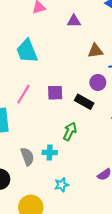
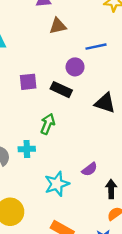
brown triangle: (95, 51) -> (58, 26), moved
cyan star: (62, 185) -> (57, 184), moved, size x1.5

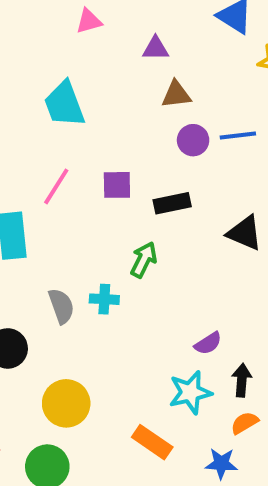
purple circle: (75, 67) -> (193, 140), moved
black rectangle: (61, 90) -> (172, 203), turned -42
cyan star: (57, 184) -> (190, 393), moved

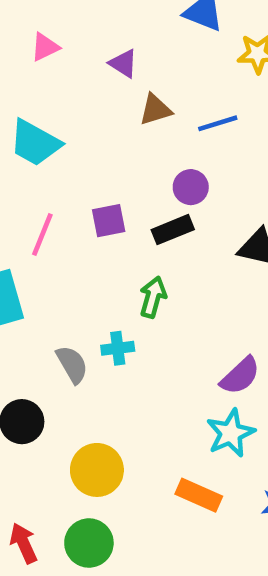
purple triangle: (155, 48) -> (123, 63), turned 44
cyan trapezoid: (64, 104) -> (35, 143), turned -30
blue line: (238, 135) -> (218, 123), moved
purple circle: (193, 140) -> (191, 187), moved
purple semicircle: (208, 343) -> (240, 376), size x1.4

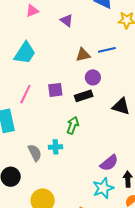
brown triangle: (155, 110) -> (83, 55), moved
cyan trapezoid: (35, 143) -> (25, 53), turned -90

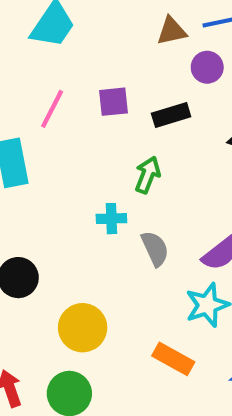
purple circle: (93, 77) -> (207, 67), moved
gray semicircle: (35, 153) -> (155, 249), moved

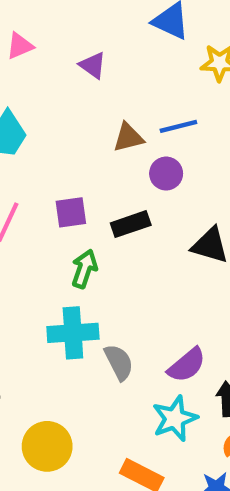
green arrow: (148, 175) -> (84, 269), moved
cyan cross: (111, 219) -> (73, 333), size x1.6

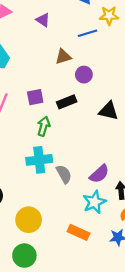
blue line: (178, 126) -> (88, 33), moved

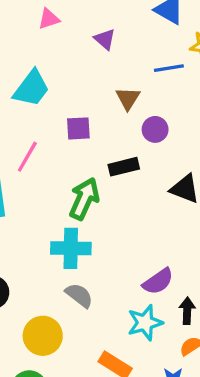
brown triangle: (63, 57) -> (128, 98), turned -49
purple square: (35, 97) -> (78, 128), moved
green arrow: (44, 126) -> (84, 199), size x1.4
gray semicircle: (64, 174) -> (79, 295), moved, turned -30

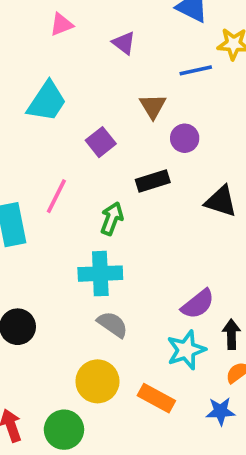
purple square: (78, 128) -> (101, 142), turned -32
pink line: (27, 157) -> (56, 196), moved
green arrow: (84, 199) -> (112, 219), size x0.7
yellow circle: (43, 336) -> (97, 381), moved

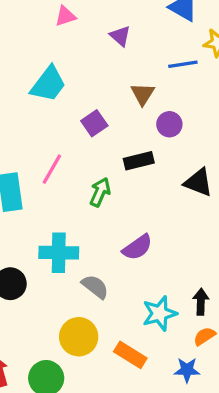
cyan cross: (100, 274) -> (59, 253), moved
purple semicircle: (198, 304) -> (137, 247), moved

